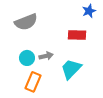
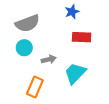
blue star: (89, 11) -> (72, 12), moved
cyan circle: (27, 58) -> (24, 48), moved

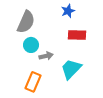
gray semicircle: (27, 23) -> (26, 22), turned -45
cyan circle: (24, 48) -> (31, 45), moved

